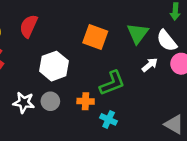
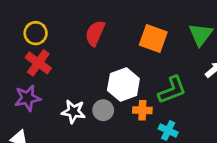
red semicircle: (29, 26) -> (95, 33), moved
white hexagon: (54, 66) -> (123, 85), moved

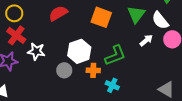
red semicircle: (95, 33) -> (58, 13), turned 36
white star: (73, 112) -> (36, 51), moved

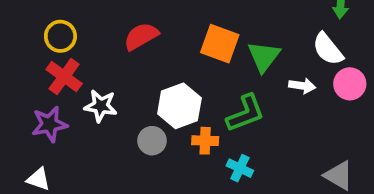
green triangle: (136, 14) -> (264, 56), moved
white arrow: (146, 40) -> (302, 86), turned 48

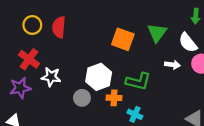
yellow circle: (60, 36) -> (32, 25), moved
red semicircle: (141, 36) -> (59, 27), moved, turned -55
green triangle: (264, 56) -> (157, 33), moved
green L-shape: (245, 113) -> (138, 81), turned 35

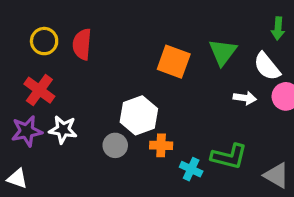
white star: (51, 77) -> (63, 130), moved
green L-shape: (138, 81) -> (229, 156), moved

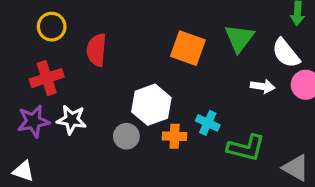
red semicircle: (82, 44) -> (96, 50), moved
red cross: (39, 90) -> (47, 78), turned 36
cyan cross: (191, 169) -> (208, 123), moved

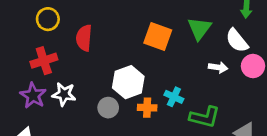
purple star: (33, 121) -> (33, 96), turned -30

